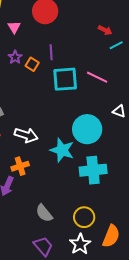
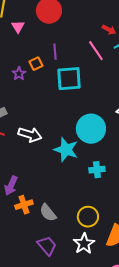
purple star: (15, 57) -> (19, 74), moved
orange square: (32, 64) -> (36, 64), turned 32
pink line: (97, 77) -> (96, 51), moved, turned 30
orange cross: (20, 166) -> (24, 205), moved
cyan cross: (93, 170) -> (97, 170), size x0.6

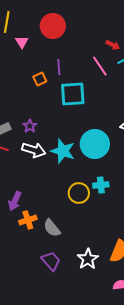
purple star: (19, 74) -> (30, 126), moved
cyan star: (66, 150) -> (63, 151), moved
yellow circle: (88, 217) -> (79, 193), moved

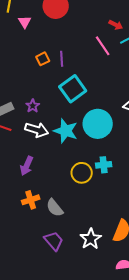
purple line: (59, 67) -> (62, 59), moved
cyan square: (73, 94) -> (73, 89), moved, turned -32
purple arrow: (15, 201) -> (27, 166), moved

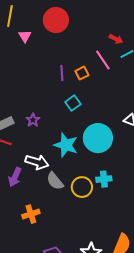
orange square: (43, 59) -> (82, 73), moved
cyan square: (73, 89) -> (73, 103), size x0.6
white arrow: (37, 130) -> (37, 162), moved
purple arrow: (27, 166) -> (15, 177), moved
gray semicircle: (55, 208) -> (55, 181), moved

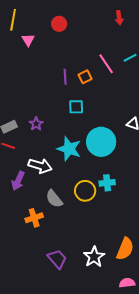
red circle: (56, 20) -> (59, 24), size x0.6
red arrow: (116, 39) -> (119, 18), moved, turned 56
cyan square: (73, 103) -> (76, 107), turned 35
gray semicircle: (55, 181) -> (54, 199), moved

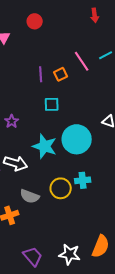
gray semicircle: (54, 199) -> (30, 196), turned -30
white star: (94, 257) -> (70, 254), turned -30

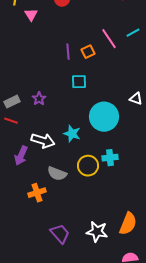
cyan star: (45, 146) -> (72, 134), moved, size x0.7

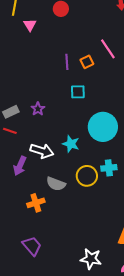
white star: (97, 232) -> (91, 259), moved
purple trapezoid: (60, 234) -> (32, 246), moved

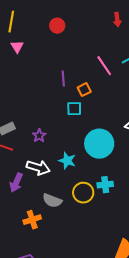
pink triangle: (30, 25) -> (17, 47), moved
orange square: (87, 62) -> (84, 90), moved
purple star: (38, 109) -> (39, 136), moved

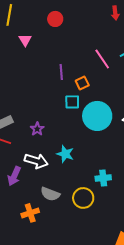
pink triangle: (17, 47) -> (25, 40), moved
cyan circle: (99, 144) -> (97, 116), moved
yellow circle: (83, 193) -> (83, 198), moved

